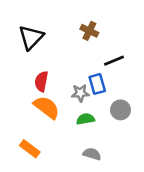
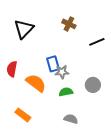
black line: (114, 61) -> (97, 42), moved
red semicircle: (41, 81) -> (12, 69), moved
blue rectangle: (97, 84) -> (53, 64), moved

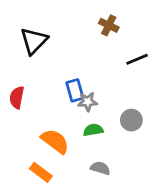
brown cross: (69, 24) -> (109, 25), moved
orange semicircle: (36, 83) -> (55, 141), moved
orange rectangle: (23, 115) -> (41, 172), moved

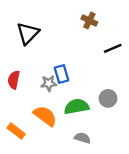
gray star: (88, 102) -> (49, 83), moved
green semicircle: (93, 130) -> (77, 107), size x1.5
orange rectangle: (41, 172) -> (16, 131), moved

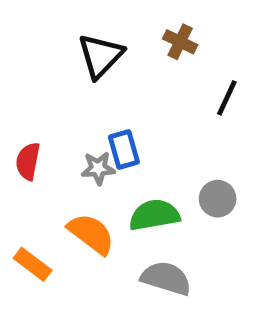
black triangle: (28, 33) -> (100, 56), moved
black line: (113, 48) -> (227, 98), turned -42
gray semicircle: (82, 138) -> (166, 278), size x1.5

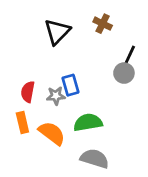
red semicircle: (28, 161) -> (28, 92), moved
gray circle: (218, 199) -> (124, 73), moved
orange rectangle: (33, 264) -> (22, 122), moved, turned 40

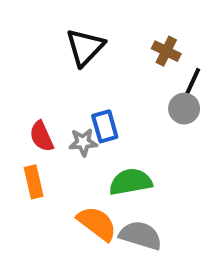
brown cross: (103, 24) -> (166, 51), moved
red semicircle: (28, 92) -> (41, 136), turned -35
orange semicircle: (52, 133) -> (97, 223), moved

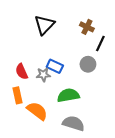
gray circle: (184, 109) -> (88, 64), moved
blue rectangle: (105, 126) -> (55, 66), turned -49
orange semicircle: (97, 223) -> (37, 111), moved

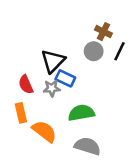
black triangle: (44, 25) -> (53, 61), moved
gray circle: (88, 64) -> (94, 51), moved

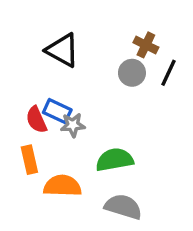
black triangle: (53, 61) -> (62, 50), moved, turned -45
blue rectangle: (65, 78) -> (57, 111), moved
orange semicircle: (44, 131) -> (62, 186), turned -35

